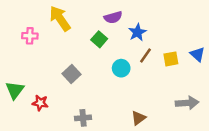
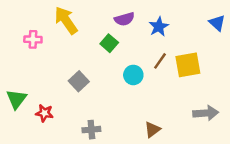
blue star: (137, 32) -> (159, 27), moved
blue triangle: (197, 54) -> (217, 23), moved
yellow square: (171, 59) -> (188, 65), size x1.5

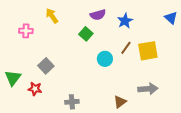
yellow arrow: (66, 20) -> (52, 16), size x0.7
gray square: (79, 81) -> (46, 66), moved
gray arrow: (206, 113) -> (148, 89), moved

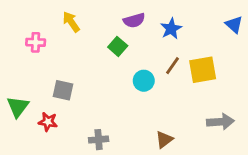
gray square: (46, 66) -> (63, 90), turned -35
gray arrow: (148, 89) -> (220, 122), moved

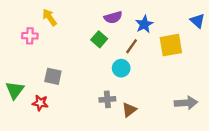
yellow arrow: (71, 22) -> (50, 17), moved
brown line: (172, 66) -> (132, 46), moved
yellow square: (203, 70) -> (171, 45), moved
gray cross: (99, 140) -> (107, 99), moved
brown triangle: (164, 140) -> (129, 110), moved

